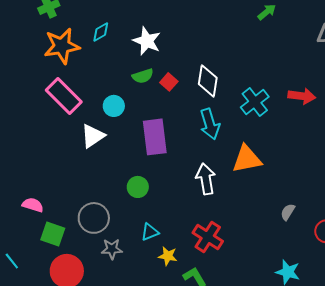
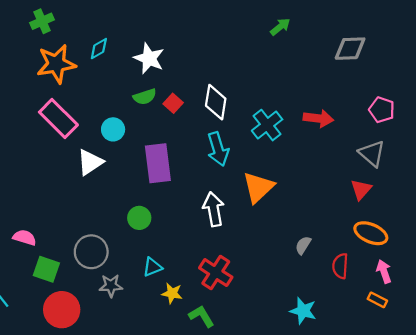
orange triangle: (247, 159) -> (258, 187), turned -32

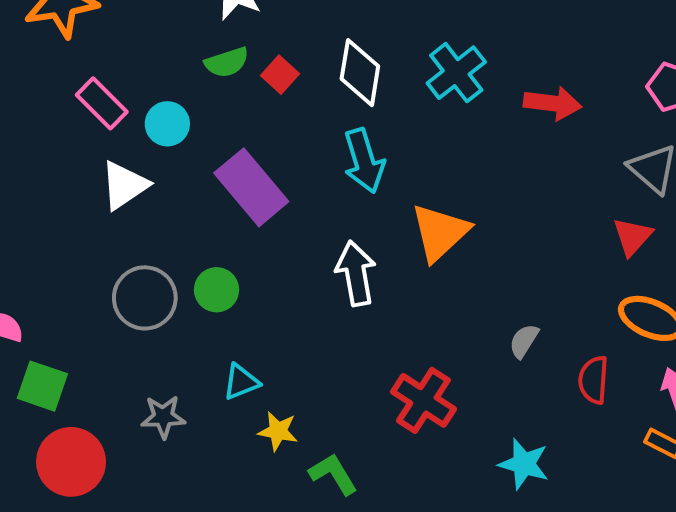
pink rectangle: (58, 118) -> (102, 103), moved, size x0.7
cyan cross: (267, 125) -> (456, 73), moved
purple rectangle: (158, 163) -> (251, 187), turned -33
gray circle: (91, 252) -> (145, 298), moved
red cross: (216, 273) -> (423, 400), moved

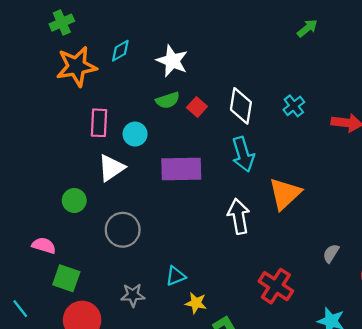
cyan cross: (456, 73) -> (294, 106), size x0.7
pink rectangle: (102, 103) -> (99, 123), turned 48
purple rectangle: (251, 187) -> (181, 169), turned -51
green circle: (217, 290) -> (74, 200), moved

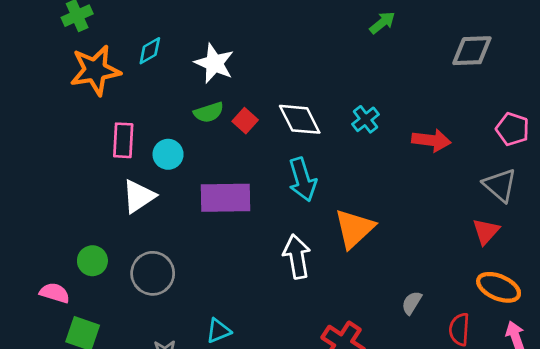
white diamond: (241, 106) -> (300, 119), turned -36
green circle: (74, 200) -> (92, 261), moved

